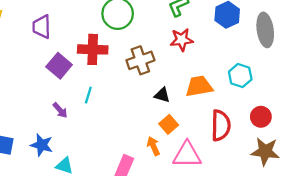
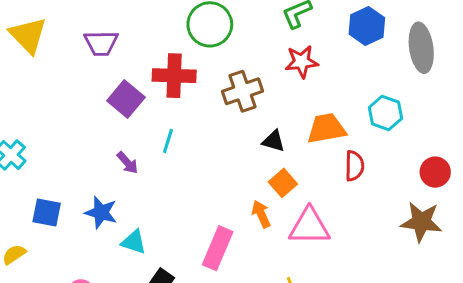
purple trapezoid: (42, 27) -> (101, 43), turned -90
red circle: (261, 117) -> (435, 172), moved
red semicircle: (221, 125) -> (354, 166), moved, size x0.7

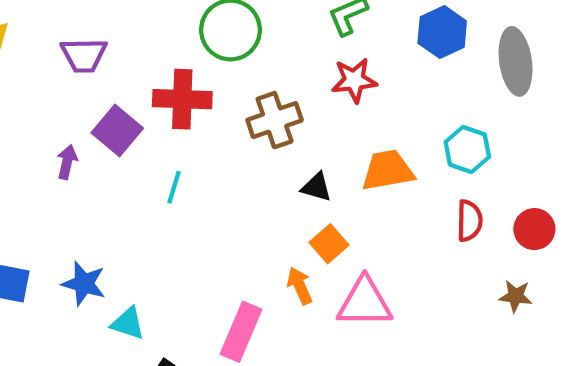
purple arrow: (127, 163) -> (67, 162), moved, turned -125
red semicircle: (354, 166) -> (469, 221), moved
brown star: (421, 222) -> (516, 296), size x0.6

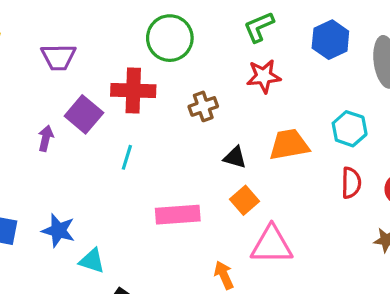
brown cross: (275, 120) -> (203, 106), size x0.7
orange arrow: (300, 286) -> (224, 275), moved
pink rectangle: (241, 332) -> (178, 215), moved, turned 63

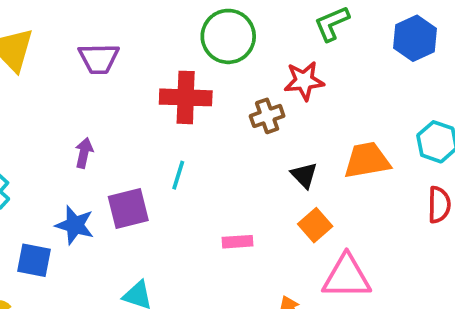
red star: (264, 76) -> (304, 81), moved
purple square: (84, 114) -> (128, 208), moved, turned 36
black triangle: (235, 157) -> (304, 175), turned 30
pink rectangle: (178, 215) -> (237, 242), size x0.6
blue star: (58, 231) -> (75, 225), moved

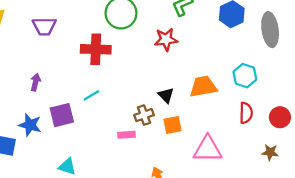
brown cross: (267, 116) -> (144, 115), moved
cyan line: (178, 175) -> (91, 95), turned 42
orange square: (315, 225) -> (173, 125), turned 30
pink triangle: (347, 277) -> (208, 149), moved

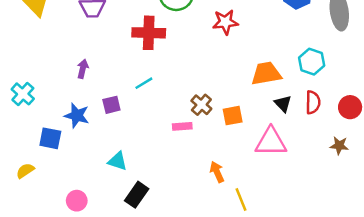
black triangle: (166, 95) -> (283, 104), moved
purple square: (62, 115) -> (111, 105), size x0.7
brown cross: (144, 115) -> (201, 105), turned -30

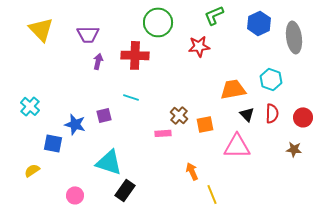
purple arrow: (83, 69) -> (98, 61), moved
cyan line: (144, 83) -> (131, 97), turned 49
cyan triangle: (117, 161) -> (109, 162), size x1.6

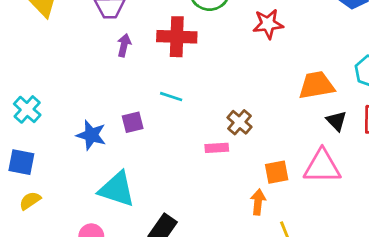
orange square: (205, 124) -> (277, 172), moved
blue square: (53, 143) -> (21, 162), moved
cyan triangle: (109, 162) -> (117, 189), moved
orange arrow: (192, 171) -> (258, 202), turned 30

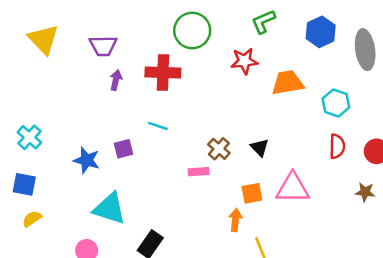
orange trapezoid: (316, 85) -> (288, 83), moved
black triangle: (336, 121) -> (260, 148), moved

